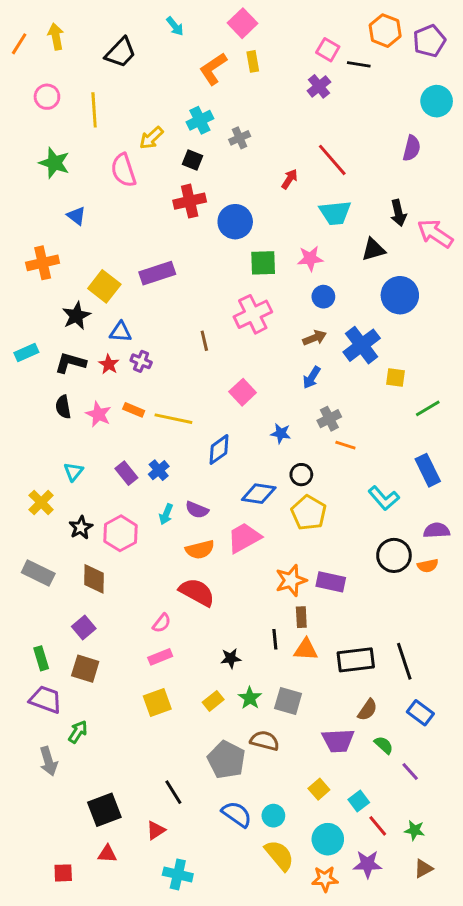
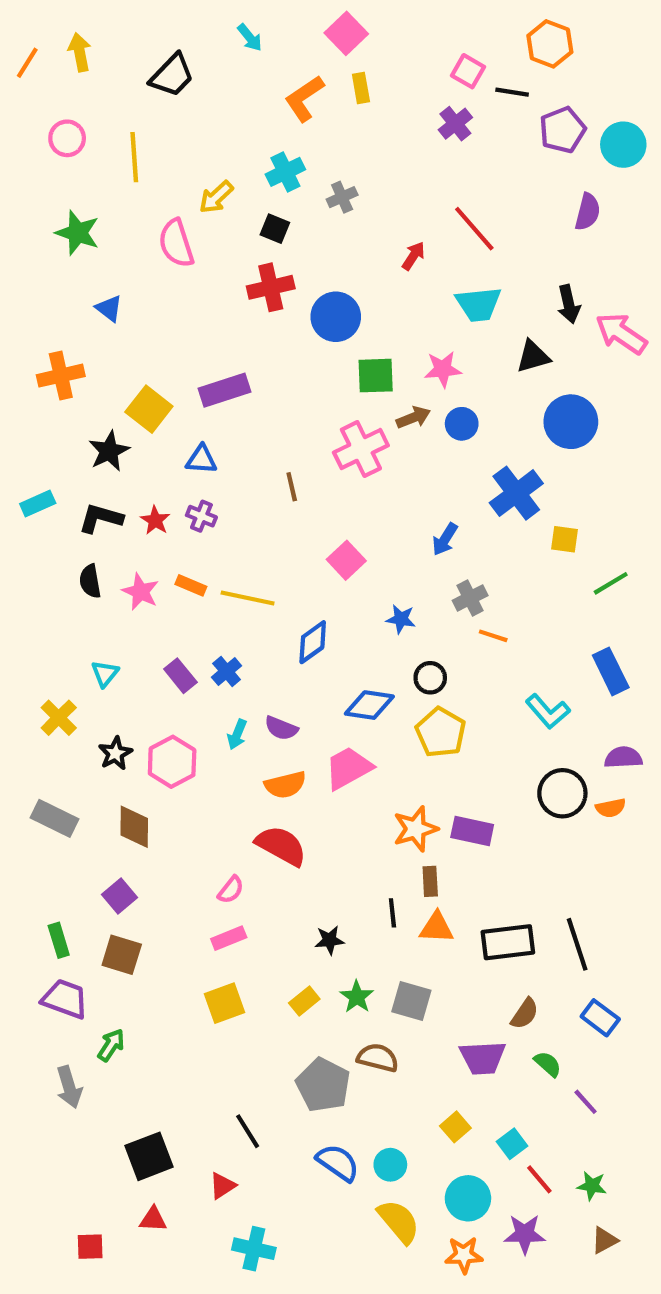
purple pentagon: (429, 41) -> (562, 130), moved
blue triangle: (120, 332) -> (201, 459), moved
brown arrow: (315, 338) -> (413, 417), moved

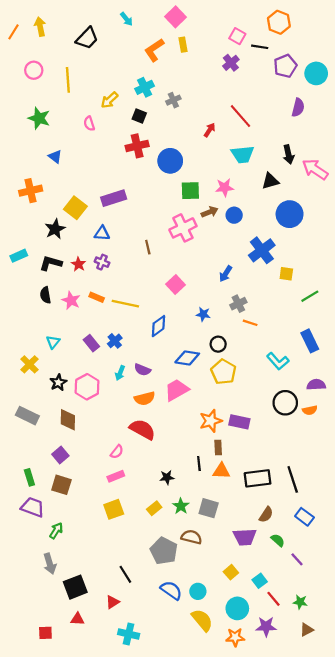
pink semicircle: (176, 243) -> (89, 124), size x0.6
gray arrow: (69, 1087) -> (50, 564), moved

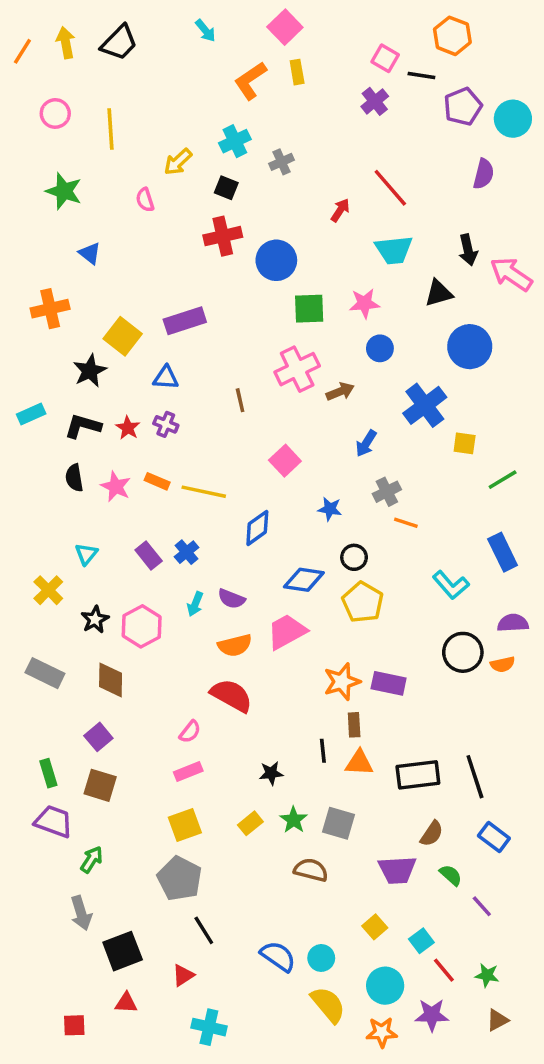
black trapezoid: (87, 38) -> (119, 43), moved
brown arrow: (210, 212) -> (340, 392), moved
gray pentagon: (164, 551) -> (180, 879), moved

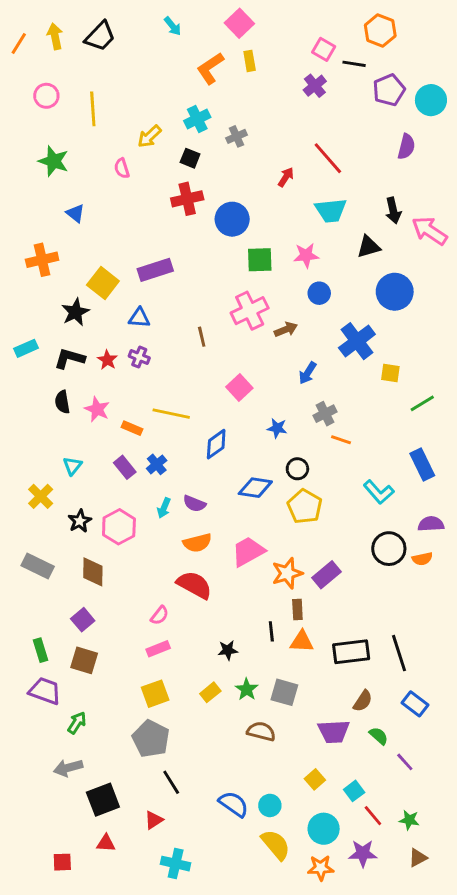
orange rectangle: (157, 481) -> (132, 428), moved
pink trapezoid: (287, 632) -> (248, 552), moved
purple rectangle: (389, 683) -> (326, 575), turned -52
gray arrow: (81, 913) -> (68, 768), turned 92

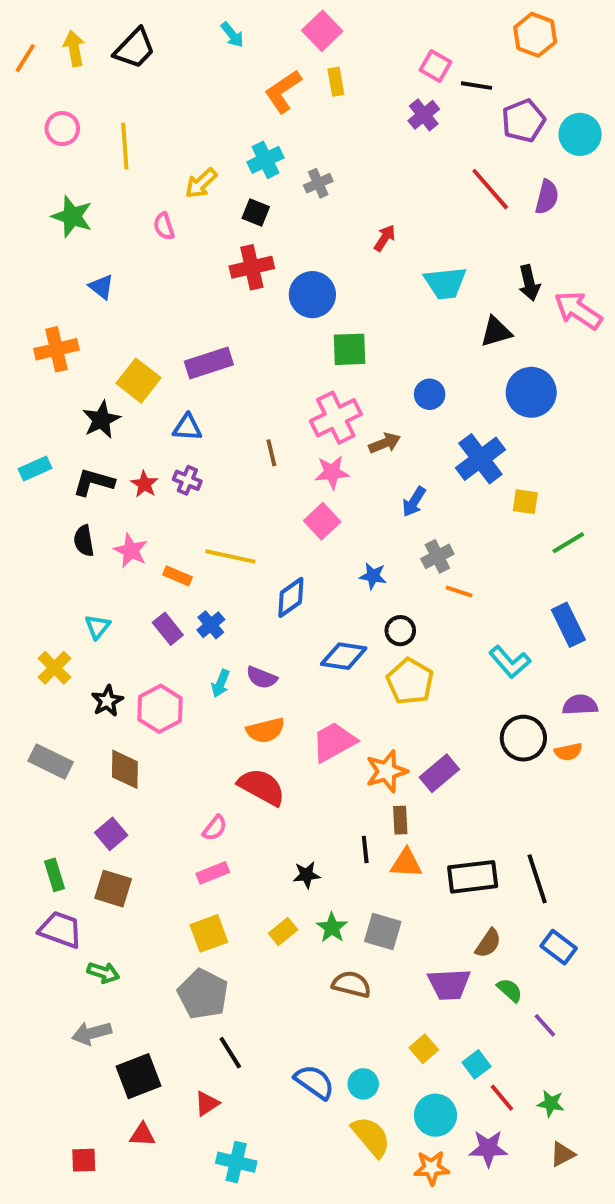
orange hexagon: (380, 30) -> (535, 35), moved
red line: (328, 158) -> (490, 189), moved
pink star: (306, 255) -> (332, 472), moved
green arrow: (77, 723) -> (103, 973), turned 75

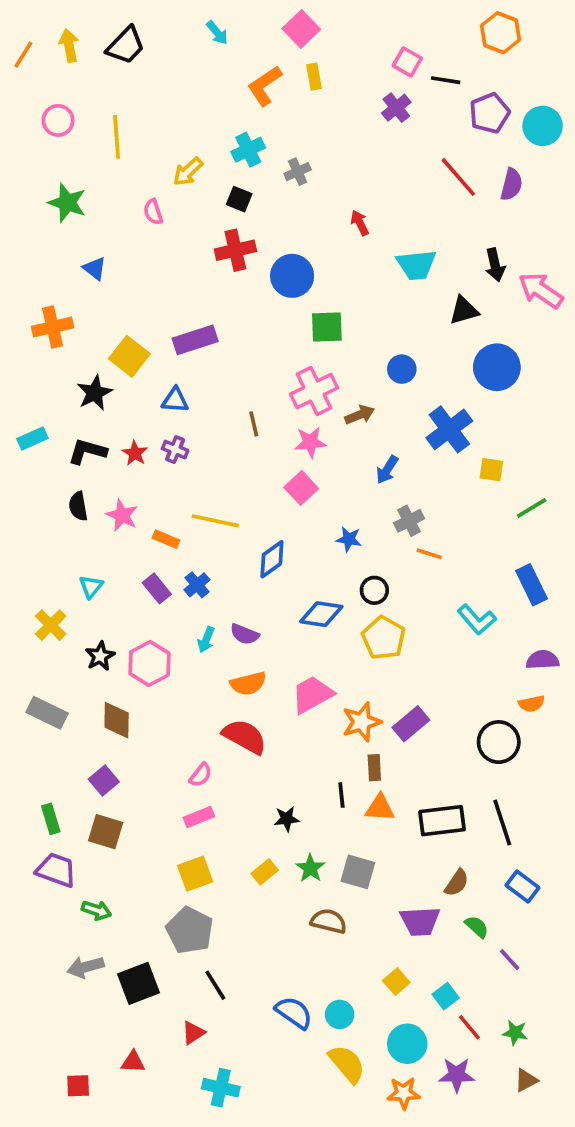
red arrow: (385, 238) -> (360, 223), turned -60
black circle: (523, 738) -> (499, 742), moved
black square: (139, 1076) -> (138, 983), moved

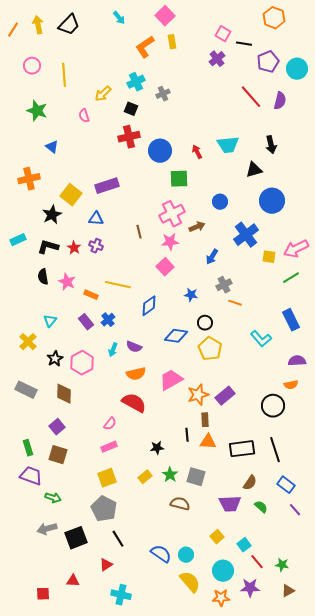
red arrow: (360, 223) -> (197, 152), moved
pink arrow: (541, 290) -> (296, 249), moved, turned -60
purple line: (510, 960) -> (295, 510), moved

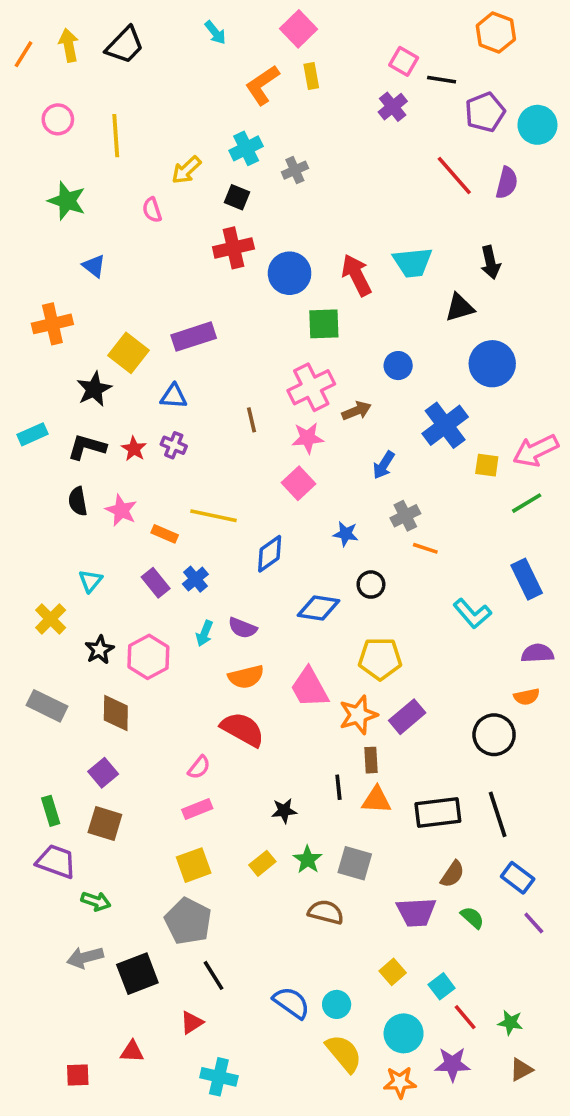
red arrow: (197, 152) -> (356, 275), size x1.6
yellow pentagon: (210, 349) -> (380, 659), moved, turned -30
pink trapezoid: (171, 380) -> (309, 688), turned -90

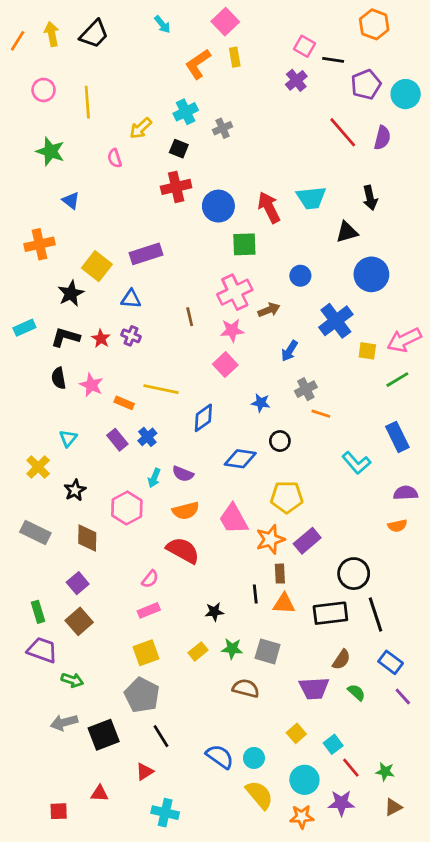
pink hexagon: (148, 657) -> (127, 508), moved
black circle: (494, 735) -> (354, 574), moved
brown square: (105, 823) -> (79, 621), turned 32
green star: (308, 860) -> (232, 649), turned -30

